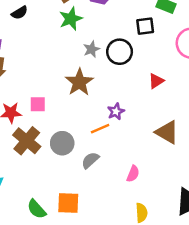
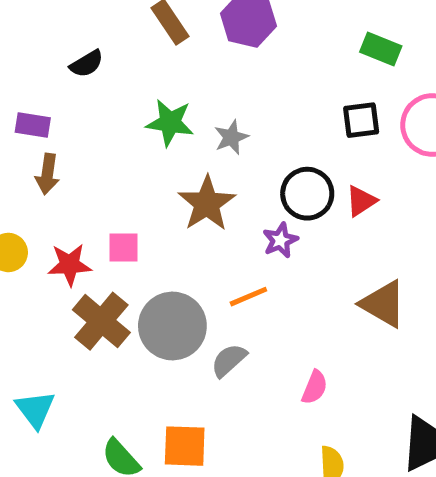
green star: (71, 19) -> (170, 123), moved, turned 30
black square: (145, 26) -> (361, 120), moved
black circle: (120, 52) -> (307, 194), moved
purple star: (116, 111) -> (280, 240), moved
gray circle: (62, 143) -> (172, 326), size x1.4

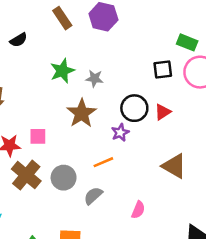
green rectangle: (381, 49) -> (187, 42), moved
green star: (170, 123) -> (62, 71), turned -30
gray star: (231, 137) -> (94, 79), turned 30
gray circle: (172, 326) -> (64, 178), size x0.7

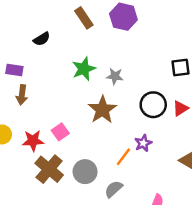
purple star: (120, 133) -> (143, 143), moved
pink square: (38, 136) -> (60, 132), turned -35
orange line: (103, 162) -> (123, 157), turned -30

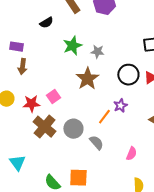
black semicircle: (42, 39) -> (46, 23), moved
gray semicircle: (114, 189) -> (96, 143), turned 91

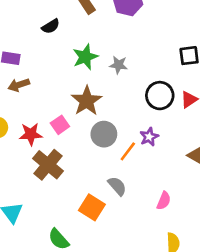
brown arrow: (22, 67) -> (19, 85), turned 63
brown star: (87, 79) -> (87, 101), moved
gray circle: (73, 129) -> (104, 134), moved
orange square: (78, 178) -> (92, 207), moved, turned 30

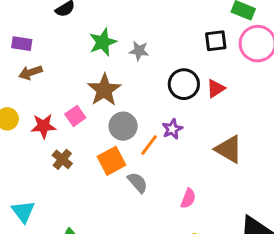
brown cross: (48, 165) -> (62, 159), size x0.6
orange square: (92, 207) -> (111, 161), moved, turned 30

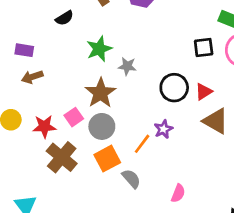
gray star: (139, 51) -> (127, 66), moved
gray circle: (123, 126) -> (102, 126), moved
brown triangle: (229, 149) -> (216, 121), moved
brown cross: (62, 159) -> (62, 157), size x1.6

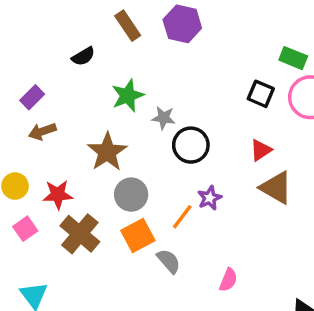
black square: (204, 47) -> (261, 94), turned 30
purple rectangle: (24, 50) -> (32, 97), turned -54
black circle: (174, 88) -> (191, 145), moved
brown star: (101, 93) -> (107, 152), moved
pink square: (74, 117) -> (25, 229), moved

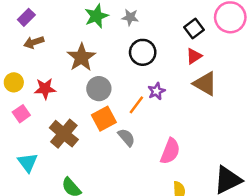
black square: (261, 94) -> (194, 29), moved, turned 30
gray star: (164, 118) -> (130, 17), moved
brown cross: (80, 234) -> (64, 134), moved
pink semicircle: (228, 280) -> (170, 151), size x1.5

